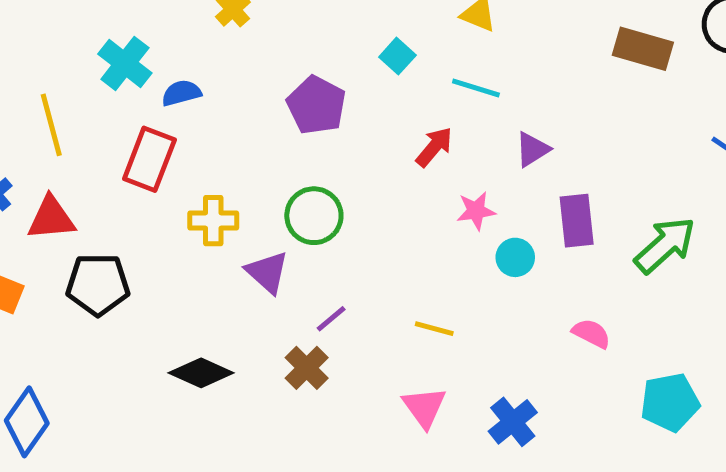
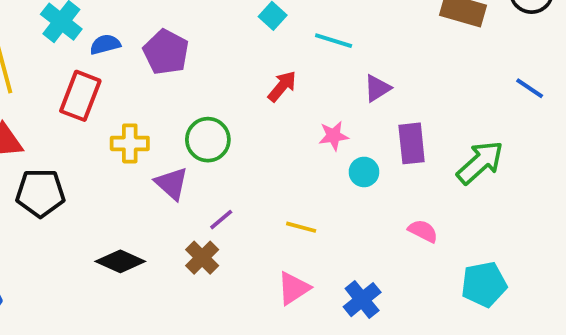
purple pentagon: (316, 105) -> (166, 52), moved
red arrow: (434, 147) -> (282, 86), moved
pink triangle: (424, 407) -> (294, 288), turned 33

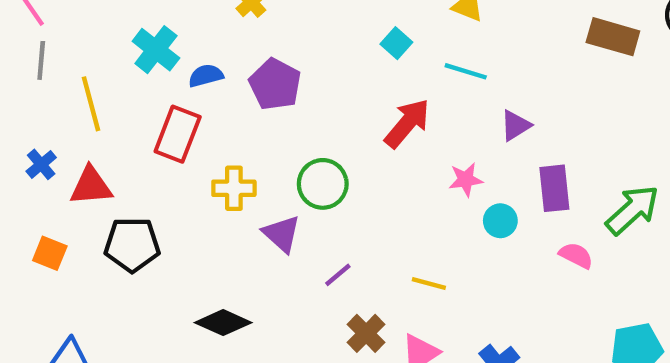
red arrow: (282, 86) -> (407, 123), size x1.4
pink semicircle: (423, 231) -> (576, 255), moved
brown cross: (202, 258) -> (366, 333), moved

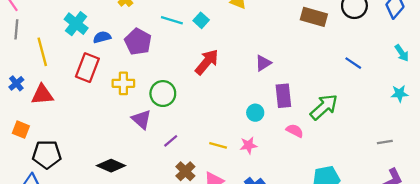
cyan line: (466, 71) -> (172, 20), moved
pink star: (466, 180) -> (248, 145), moved
yellow cross: (234, 188) -> (123, 83), moved
black pentagon: (132, 245) -> (47, 154), moved

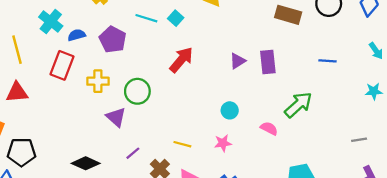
blue line: (353, 63) -> (328, 61), turned -30
purple rectangle: (283, 96) -> (268, 62), moved
purple line: (171, 141) -> (133, 153), moved
yellow line: (218, 145) -> (182, 144), moved

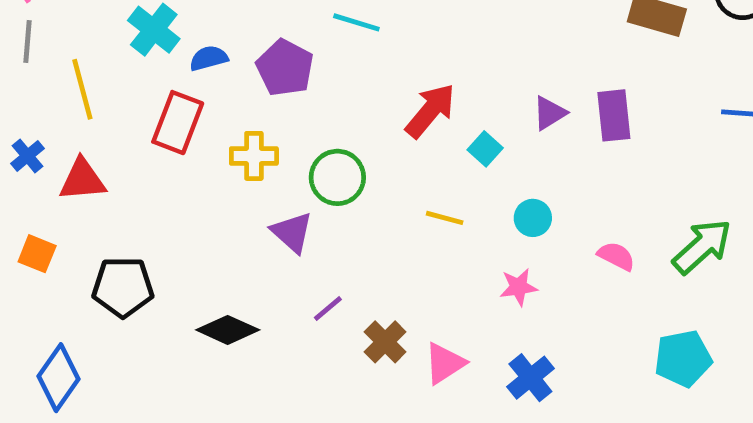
cyan square: (176, 18) -> (485, 149), moved
green arrow: (298, 105) -> (702, 247), moved
yellow line: (182, 144) -> (445, 218), moved
black pentagon: (21, 152) -> (123, 287), moved

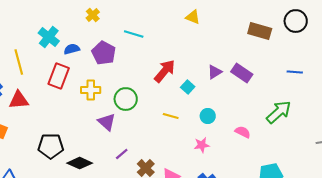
purple rectangle: (614, 115) -> (242, 73), turned -50
green arrow: (702, 247) -> (279, 112), moved
black pentagon: (123, 287) -> (51, 146), moved

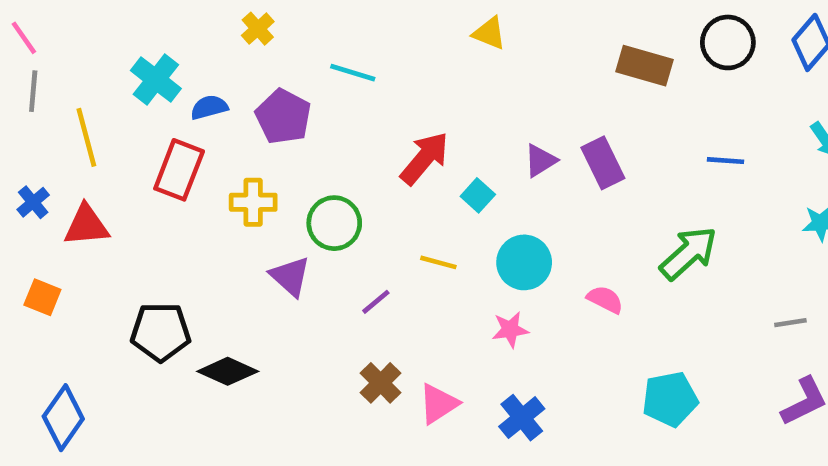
purple rectangle: (242, 73) -> (603, 163), turned 30
cyan circle: (208, 116) -> (524, 262), size x1.5
purple line: (122, 154) -> (376, 302), moved

